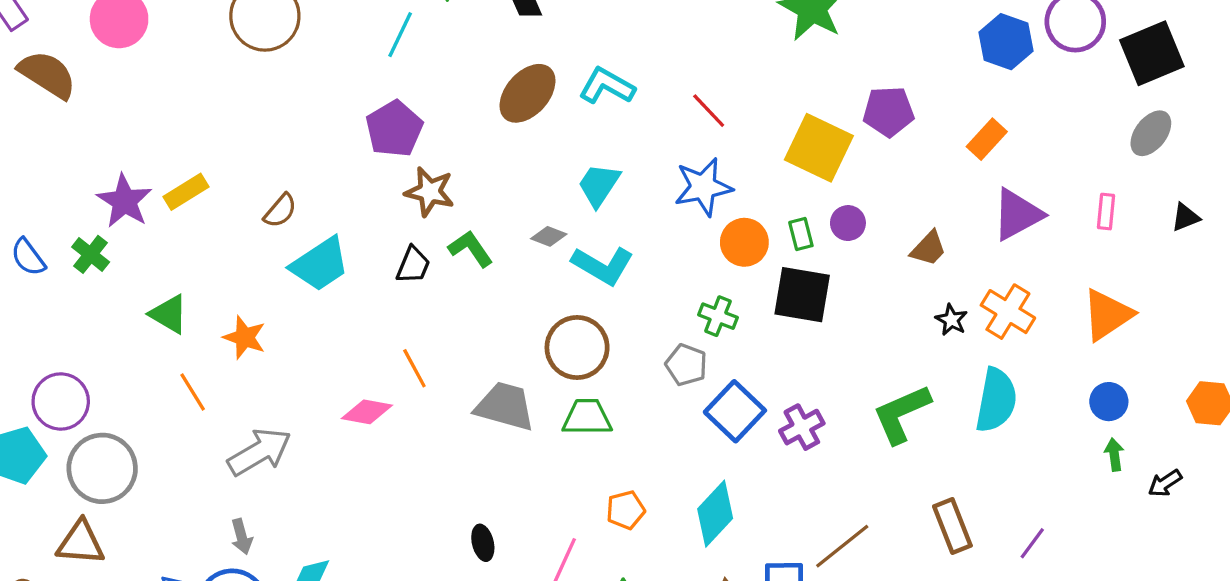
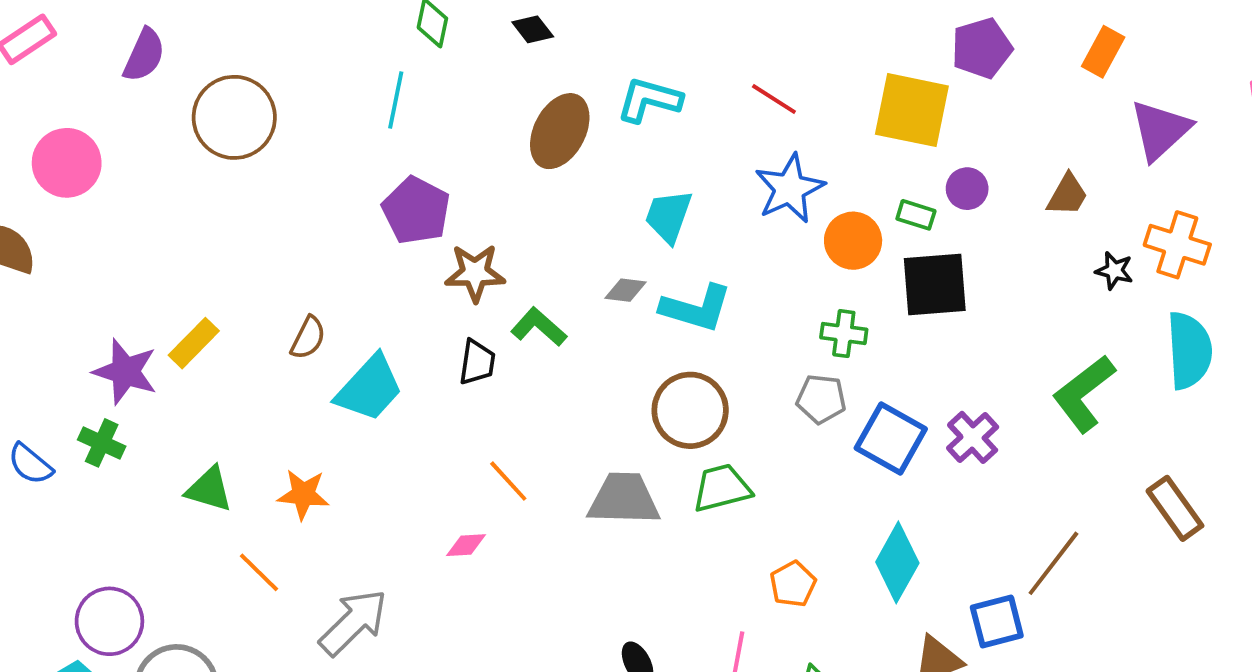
green rectangle: (801, 234) -> (916, 215), turned -44
pink diamond: (367, 412) -> (466, 545), size x0.7

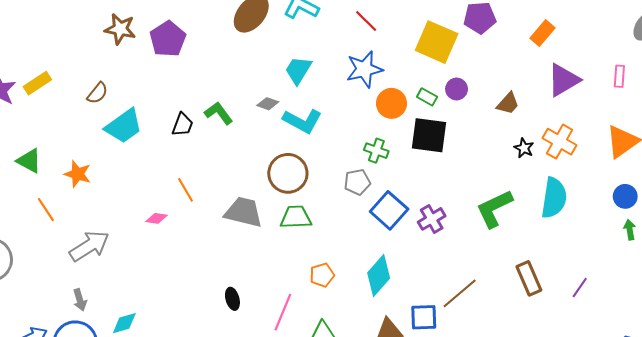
brown star: (475, 273) -> (120, 29), moved
gray pentagon: (821, 399) -> (357, 182), turned -30

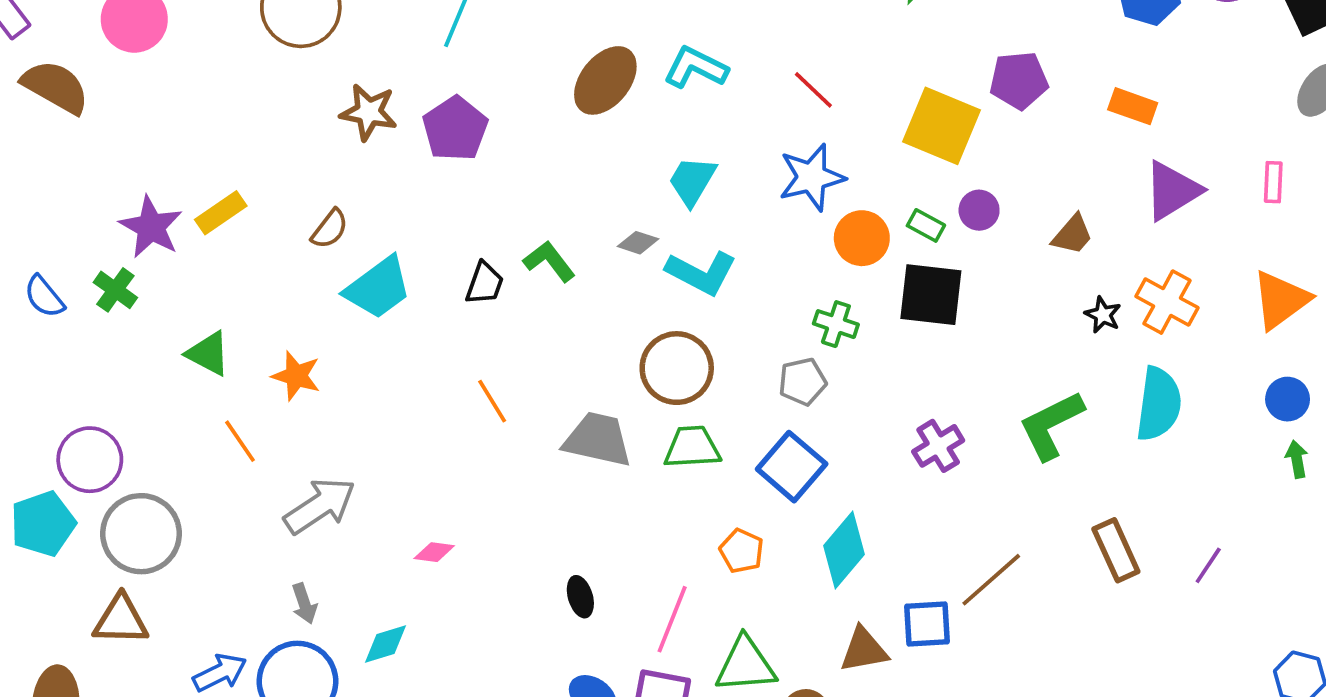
orange rectangle: (542, 33) -> (1133, 106), turned 70
blue square: (389, 210) -> (792, 467), moved
pink diamond: (156, 218) -> (434, 552), moved
orange pentagon: (322, 275) -> (742, 551), turned -30

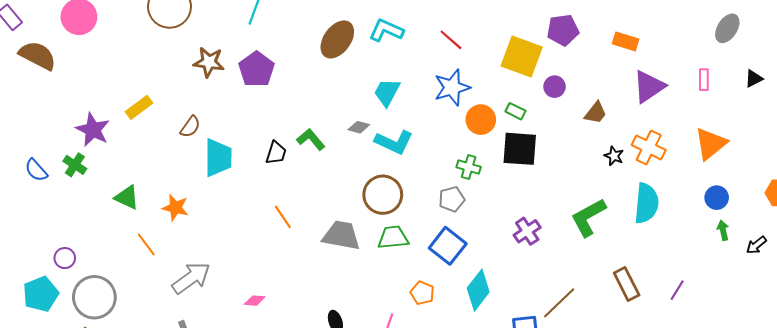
purple circle: (979, 210) -> (555, 87), moved
yellow rectangle: (221, 213) -> (139, 107), moved
cyan trapezoid: (378, 288) -> (218, 158), turned -51
purple circle: (90, 460) -> (65, 258), size x0.6

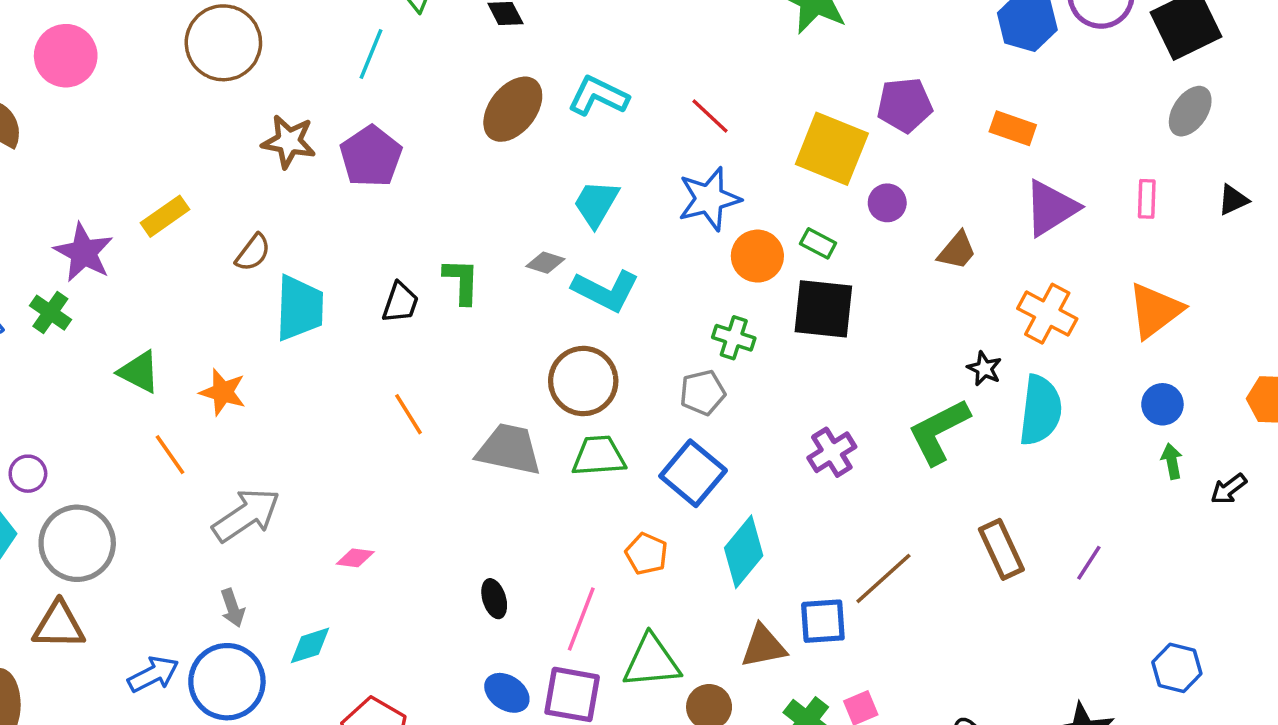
green L-shape: (311, 139) -> (461, 281), turned 40
black star: (614, 156) -> (984, 369), moved

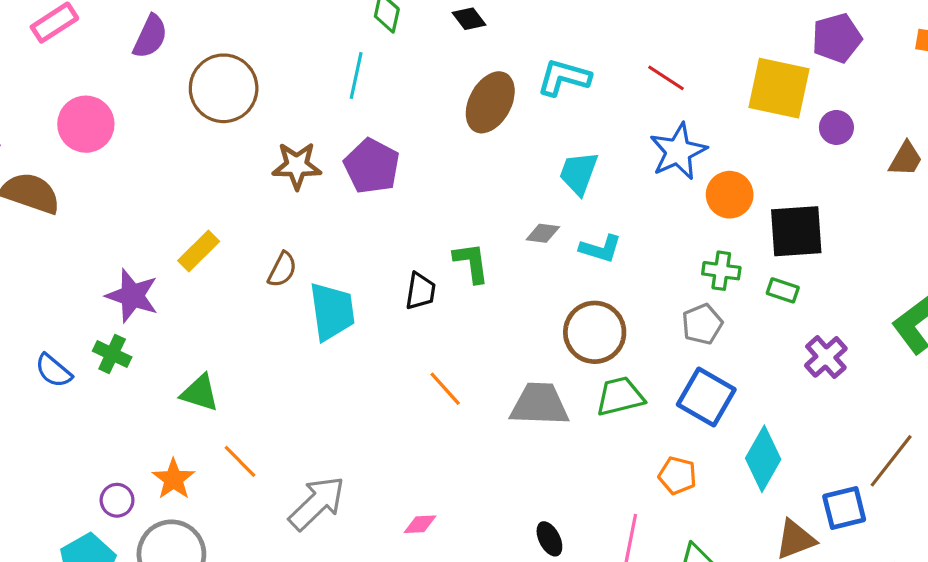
green rectangle: (818, 243) -> (783, 290), moved
cyan L-shape: (606, 290) -> (601, 249), size x0.7
orange star: (223, 392) -> (174, 479), moved, turned 30

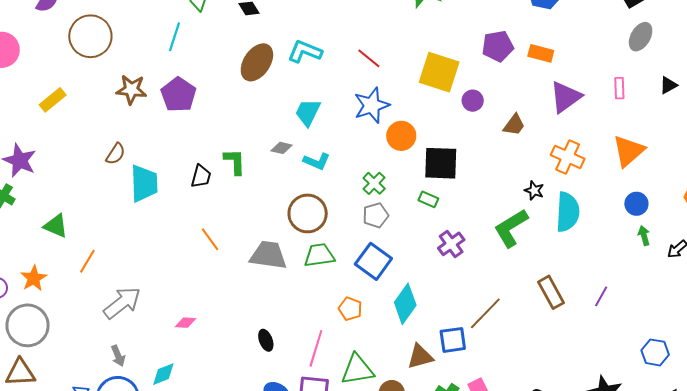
purple pentagon: (837, 38) -> (498, 46), moved
yellow rectangle: (199, 251) -> (53, 100), moved
green cross: (721, 271) -> (374, 183), moved, turned 30
orange line: (240, 461) -> (87, 261), moved, turned 70

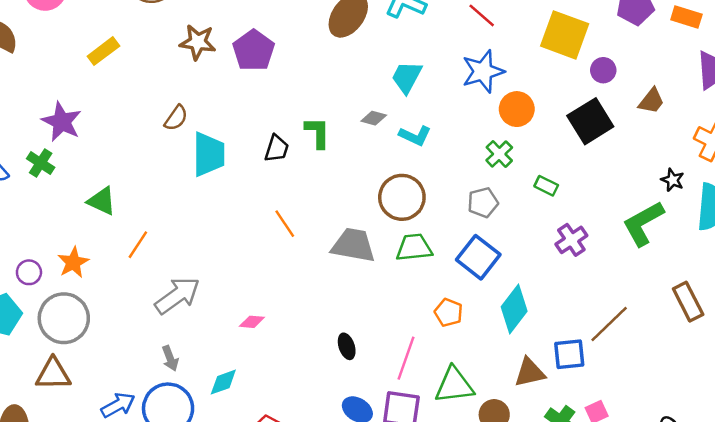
black square: (441, 163) -> (590, 121), moved, turned -36
green cross: (374, 183) -> (499, 154), moved

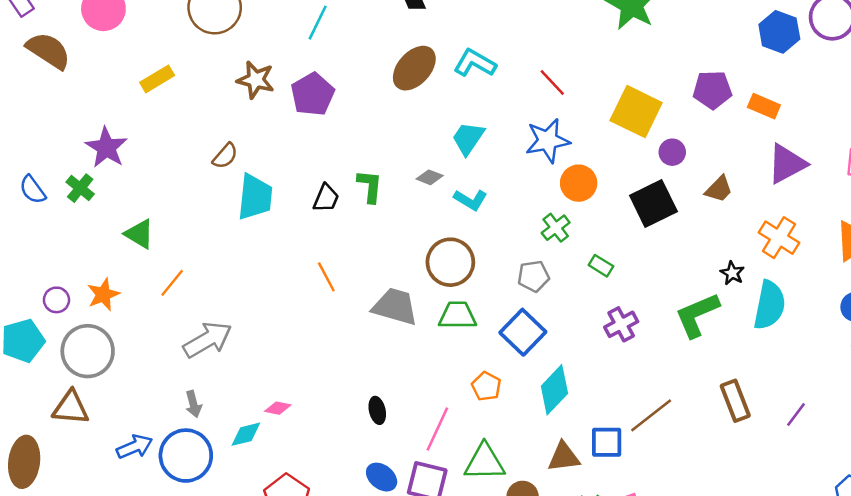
pink diamond: (252, 322) -> (278, 408), moved

